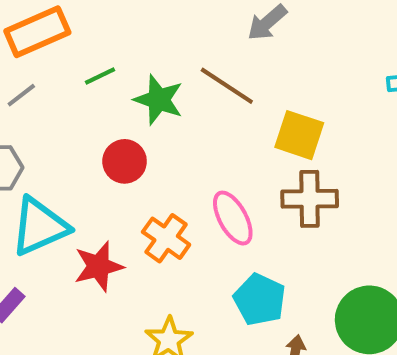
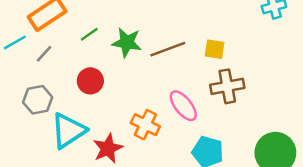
brown line: (227, 86) -> (168, 49), moved, turned -44
yellow square: (299, 135) -> (215, 49), size x0.7
red circle: (125, 161) -> (90, 81), moved

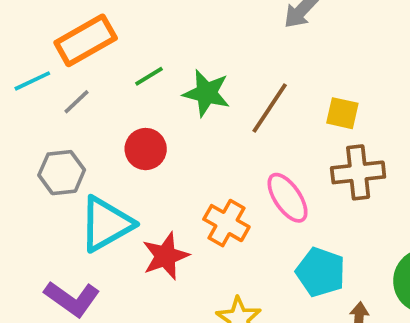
brown line: (168, 49) -> (270, 108), turned -40

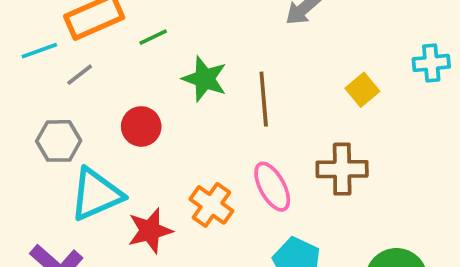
green line: (149, 76) -> (153, 37), moved
brown line: (270, 108) -> (264, 99), turned -44
yellow square: (342, 113) -> (362, 90), moved, turned 32

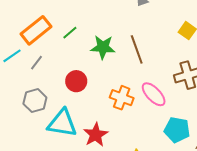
cyan triangle: (96, 194) -> (62, 123), turned 48
orange cross: (211, 205) -> (122, 98), moved

